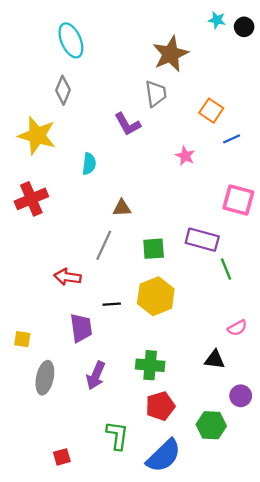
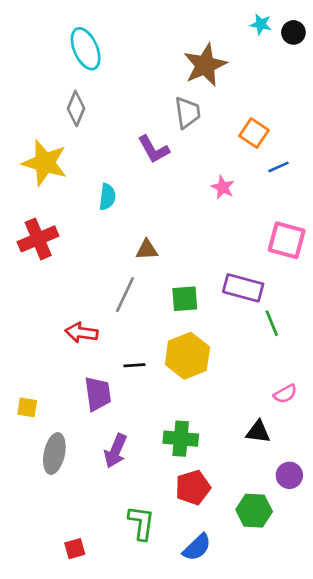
blue semicircle: (164, 456) -> (197, 547), size x0.7

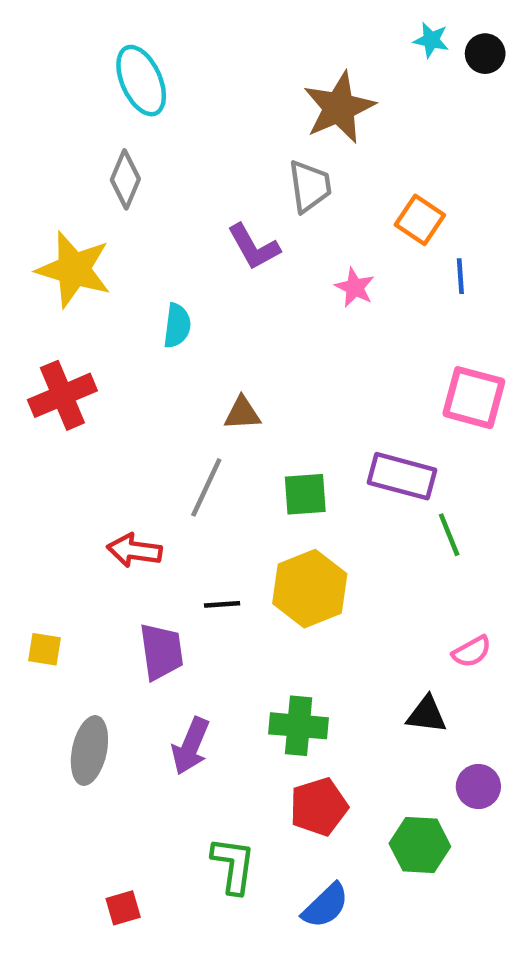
blue line: (278, 167) -> (460, 276), turned -70
pink star: (223, 187) -> (355, 287), moved
yellow square: (27, 407) -> (44, 649), moved

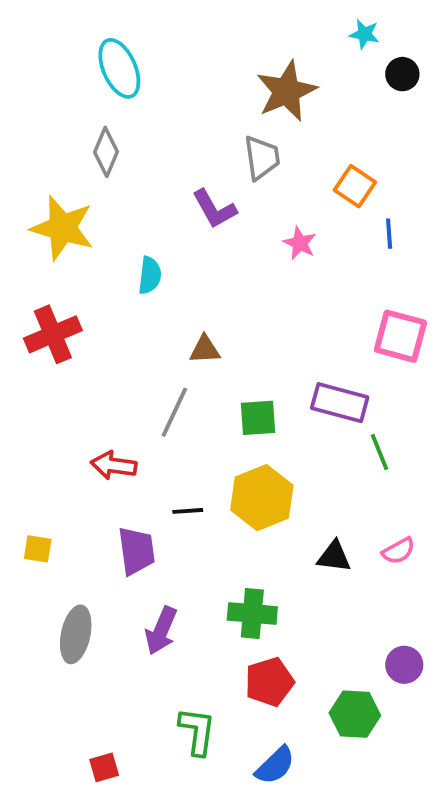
black circle: (485, 54) -> (402, 74), moved
black triangle: (427, 715) -> (334, 557), moved

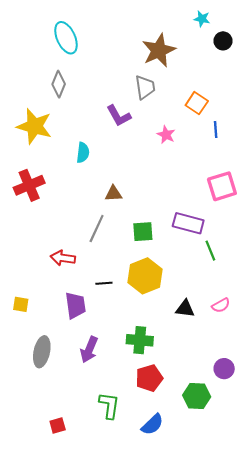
pink square: (400, 336) -> (222, 186), turned -32

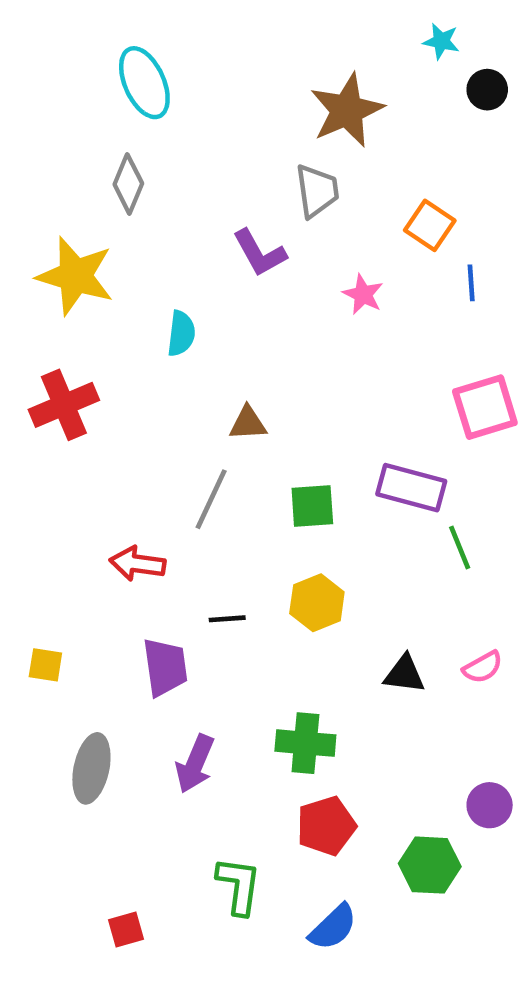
yellow hexagon: (145, 276) -> (317, 603), size x0.7

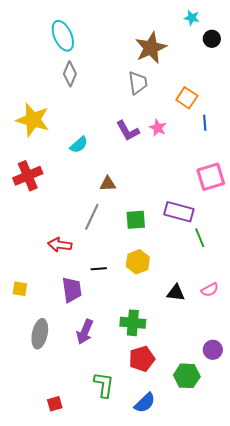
gray diamond: (128, 184) -> (70, 74), moved
purple L-shape: (259, 253) -> (128, 131), moved
cyan semicircle: (181, 334) -> (79, 145), turned 42

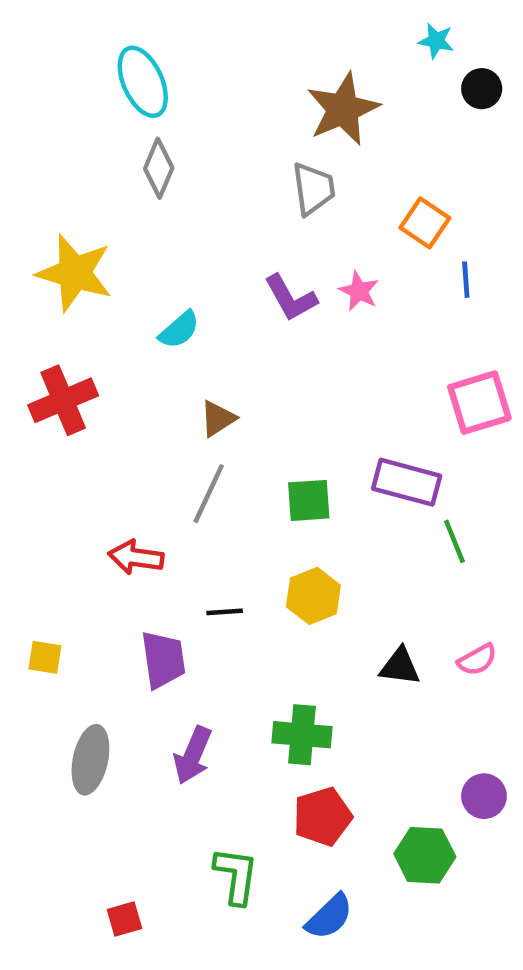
brown triangle: (108, 184) -> (218, 419), moved, turned -30

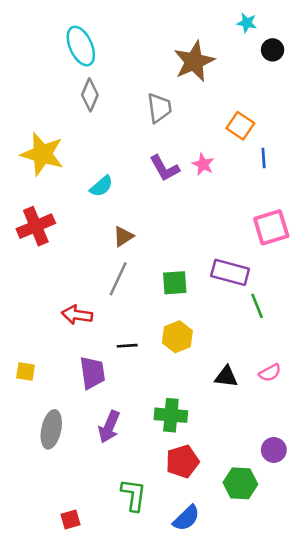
gray trapezoid: (313, 189) -> (159, 108), moved

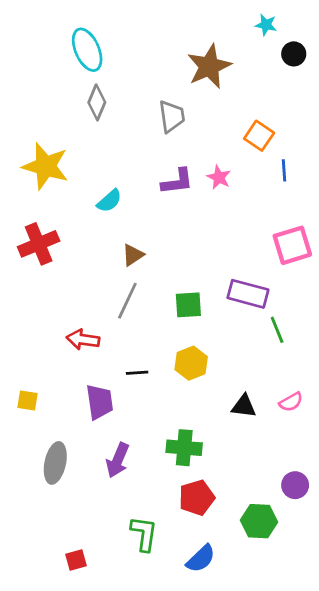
purple L-shape: (164, 168) -> (177, 181), turned -68

